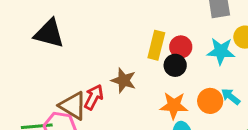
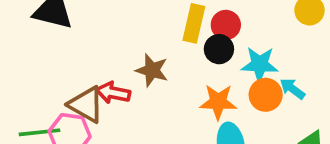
cyan star: (221, 51) -> (260, 64), moved
red arrow: (94, 97) -> (113, 93), turned -105

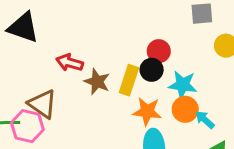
yellow rectangle: (194, 23) -> (129, 80), moved
cyan arrow: (292, 89) -> (205, 120), moved
red arrow: (113, 93) -> (70, 63), moved

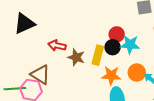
black triangle: (23, 27) -> (24, 24), turned -40
cyan star: (183, 85) -> (130, 45), moved

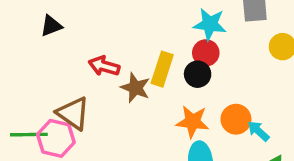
black triangle: (24, 24) -> (51, 26), size x0.6
cyan star: (130, 45) -> (210, 24), moved
yellow rectangle: (98, 55) -> (162, 69), moved

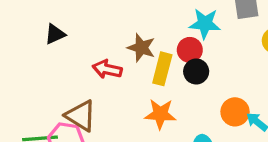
red circle: (206, 53) -> (190, 50), moved
brown star: (135, 88) -> (141, 48), moved
orange star: (193, 122) -> (160, 114), moved

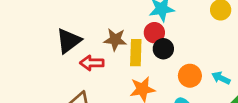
black triangle: (55, 34) -> (69, 41), moved, size x1.5
orange circle: (235, 112) -> (190, 76), moved

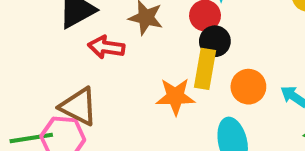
yellow rectangle: (136, 53) -> (205, 69), moved

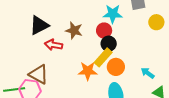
yellow rectangle: (205, 69) -> (103, 57), turned 30
orange circle: (248, 87) -> (116, 67), moved

